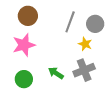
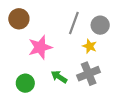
brown circle: (28, 16) -> (19, 19), moved
pink star: (24, 45) -> (40, 47), moved

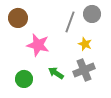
gray circle: (100, 25) -> (92, 14), moved
pink star: (40, 47) -> (38, 45), turned 30

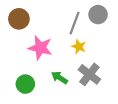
yellow star: (85, 44) -> (79, 47), moved
gray cross: (84, 70) -> (89, 74), turned -30

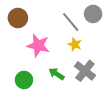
gray line: (75, 23) -> (71, 22), turned -60

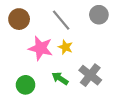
gray line: (71, 22) -> (61, 20), moved
yellow star: (75, 44) -> (65, 47), moved

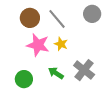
brown circle: (19, 19) -> (30, 18), moved

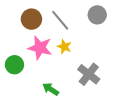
green arrow: (56, 73) -> (51, 89), moved
green circle: (24, 79) -> (14, 65), moved

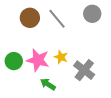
yellow star: (64, 47) -> (61, 57), moved
pink star: (40, 48) -> (38, 60), moved

